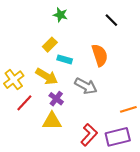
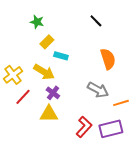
green star: (60, 15) -> (37, 22), moved
black line: (111, 20) -> (96, 21), moved
orange semicircle: (100, 55) -> (108, 59), moved
gray arrow: (86, 86) -> (98, 90), moved

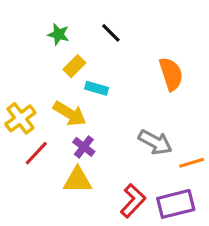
black line: (96, 21) -> (111, 33), moved
orange semicircle: (108, 59) -> (171, 74), moved

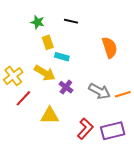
black line: (111, 33) -> (71, 21), turned -32
yellow rectangle: (74, 66) -> (48, 42), turned -64
purple cross: (84, 147) -> (66, 87), moved
orange line: (192, 163) -> (123, 94), moved

